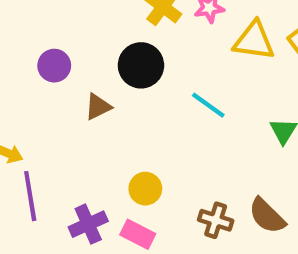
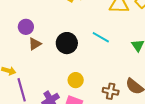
black circle: (141, 65) -> (67, 43), moved
brown triangle: (98, 107) -> (35, 44), moved

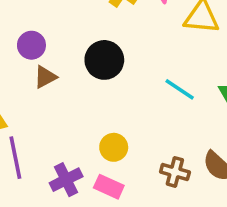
cyan line: (101, 37) -> (180, 89), moved
black circle: (67, 43) -> (104, 60), moved

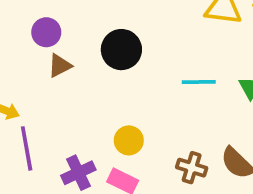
cyan line: (180, 89) -> (199, 82), turned -36

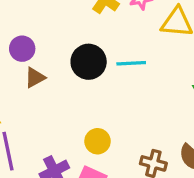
cyan line: (199, 82) -> (131, 63), moved

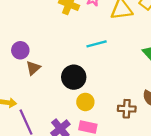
black circle: (89, 62) -> (74, 77), moved

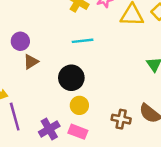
cyan line: (97, 44) -> (83, 41), moved

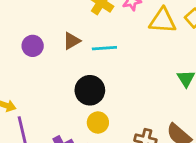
brown triangle: (31, 62) -> (72, 41), moved

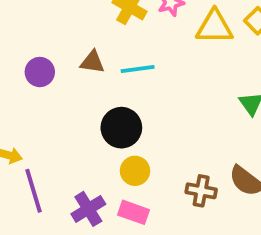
brown triangle: (72, 41) -> (92, 62), turned 42

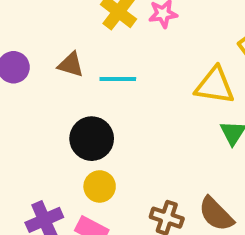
yellow triangle: (214, 27) -> (215, 86), moved

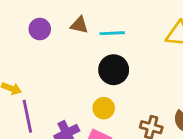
black circle: (92, 139) -> (114, 70), moved

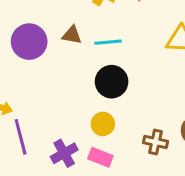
purple circle: (40, 29) -> (29, 42), size x1.5

